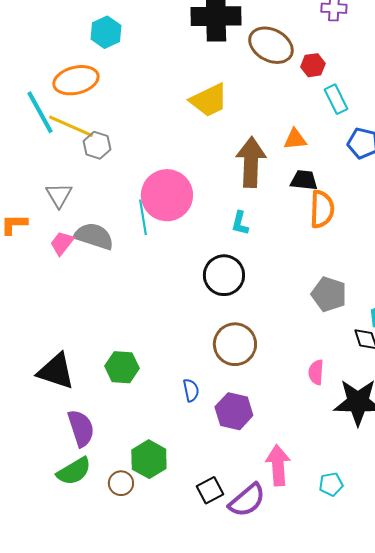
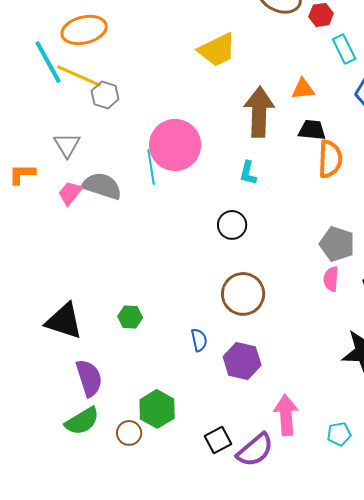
black circle: (224, 275) -> (232, 225), size x0.7
green hexagon: (122, 367) -> (130, 317), size x0.7
pink semicircle: (316, 372) -> (331, 279), moved

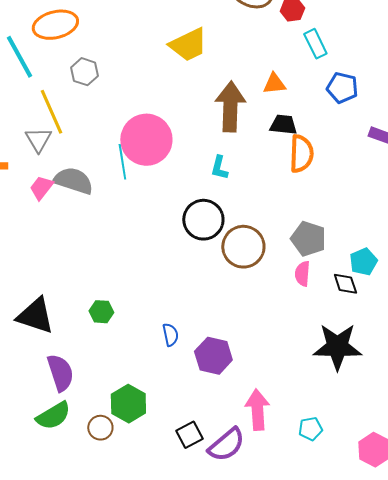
yellow line: (79, 76) -> (51, 112), moved, turned 42
gray hexagon: (105, 95) -> (84, 72), moved
black circle: (232, 225) -> (203, 220), size x1.4
brown circle: (243, 294) -> (243, 247), moved

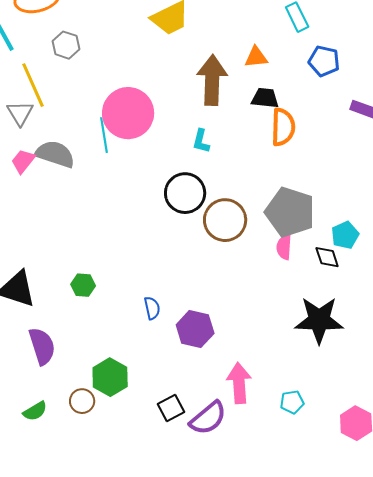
gray pentagon: (308, 239) -> (290, 212), size x1.4
green semicircle: (53, 416) -> (35, 411), moved, size x0.7

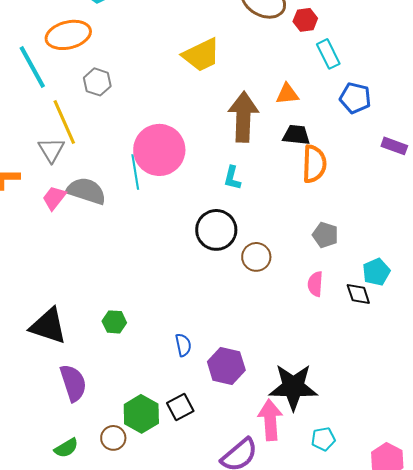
gray pentagon: (290, 212) -> (325, 235), moved, size x0.5
brown circle: (225, 220) -> (256, 257), size x0.7
black star: (319, 320) -> (293, 387), moved
black square: (171, 408) -> (180, 407), moved

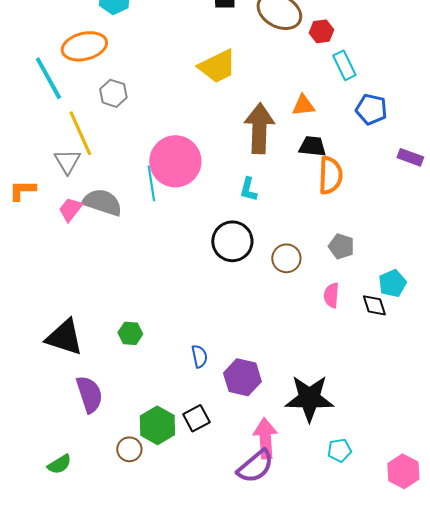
brown circle: (256, 257) -> (286, 258), moved
pink arrow: (270, 420) -> (265, 438), moved
green semicircle: (66, 448) -> (59, 464), moved

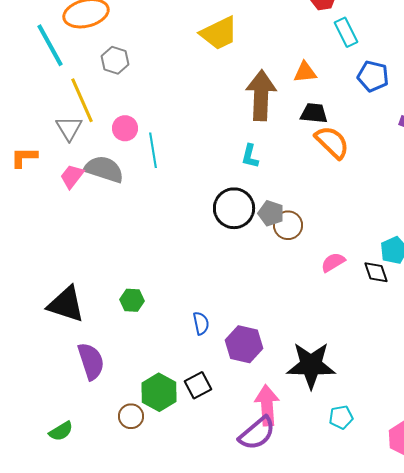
pink circle: (175, 161) -> (125, 128), moved, size x0.5
orange semicircle: (330, 175) -> (332, 142), turned -48
gray pentagon: (341, 246) -> (271, 213), moved
pink semicircle: (331, 295) -> (333, 262), turned 55

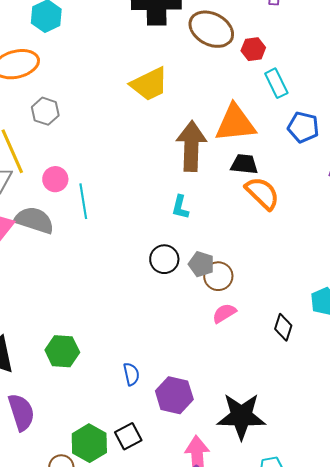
orange triangle: (305, 72) -> (235, 123), size x1.8
black circle: (234, 208) -> (164, 259), size x0.7
pink semicircle: (333, 262) -> (224, 313), moved
black diamond: (376, 272) -> (283, 327), moved, turned 36
green hexagon: (132, 300) -> (62, 351), size x1.4

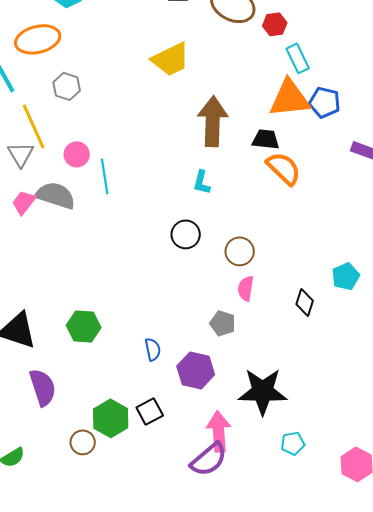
orange triangle: (235, 123) -> (290, 98), moved
gray pentagon: (201, 264) -> (223, 323), moved
pink semicircle: (224, 313) -> (246, 288), turned -50

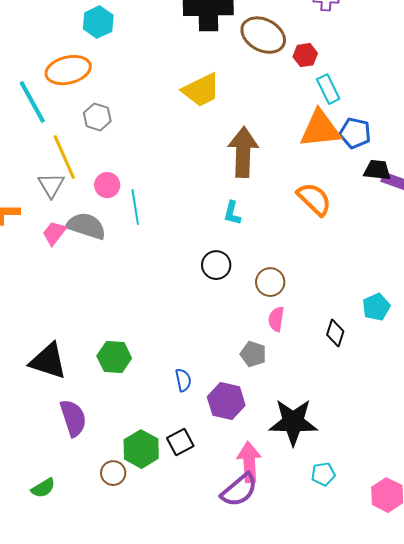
black trapezoid: (266, 139) -> (377, 170), moved

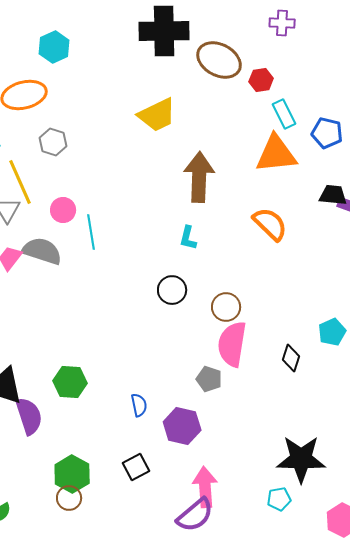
blue pentagon: (355, 133) -> (327, 133), moved
pink semicircle: (276, 319) -> (232, 344), size x1.8
purple semicircle: (73, 418) -> (29, 416), moved
black star: (293, 422) -> (301, 459), moved
green hexagon: (141, 449) -> (72, 474), moved

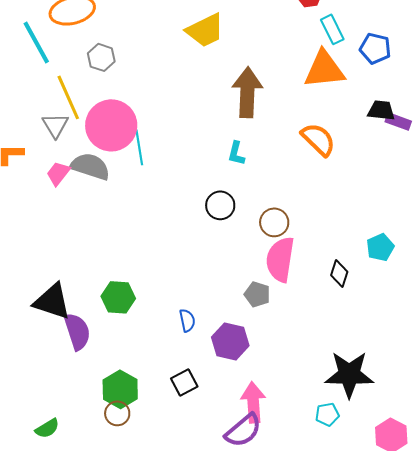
pink circle: (63, 210) -> (111, 125), size x2.0

